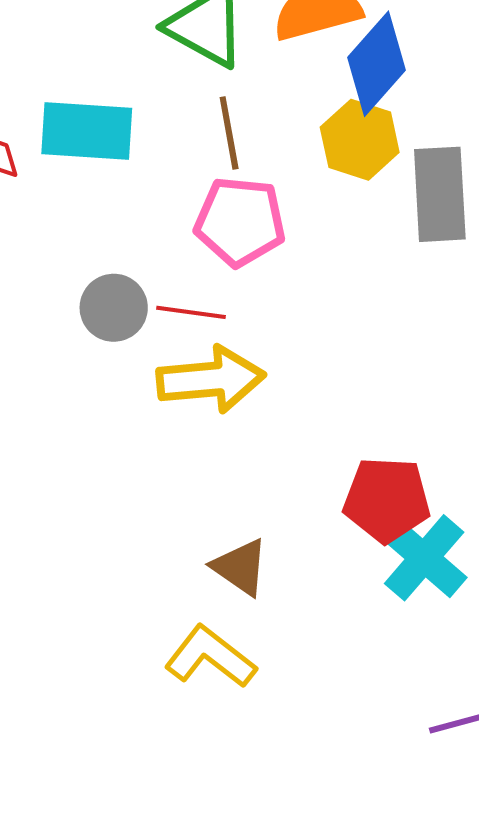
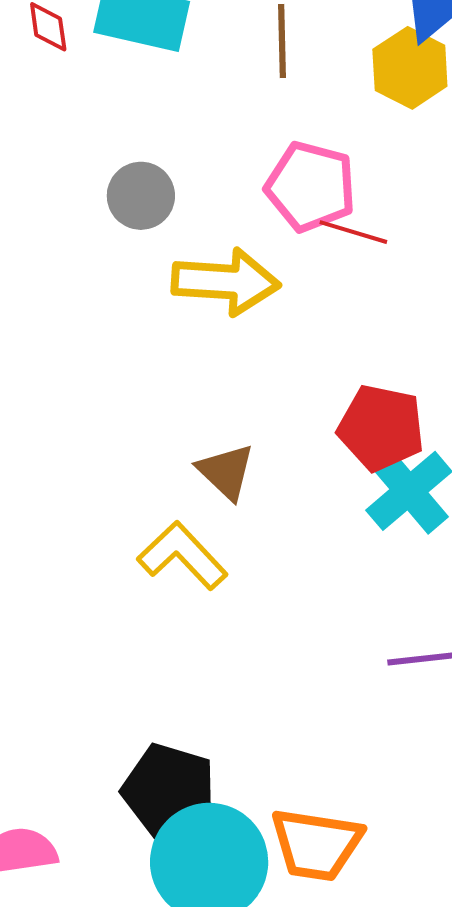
pink pentagon: (240, 222) -> (311, 187), moved
red line: (191, 312) -> (353, 232), moved

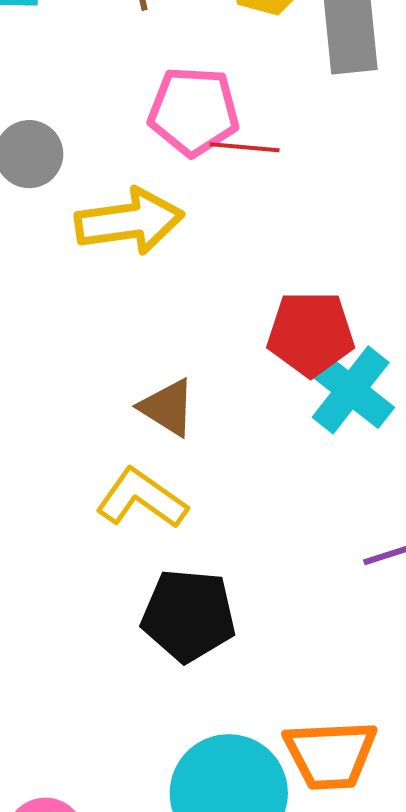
black pentagon: (169, 791) -> (189, 615), moved

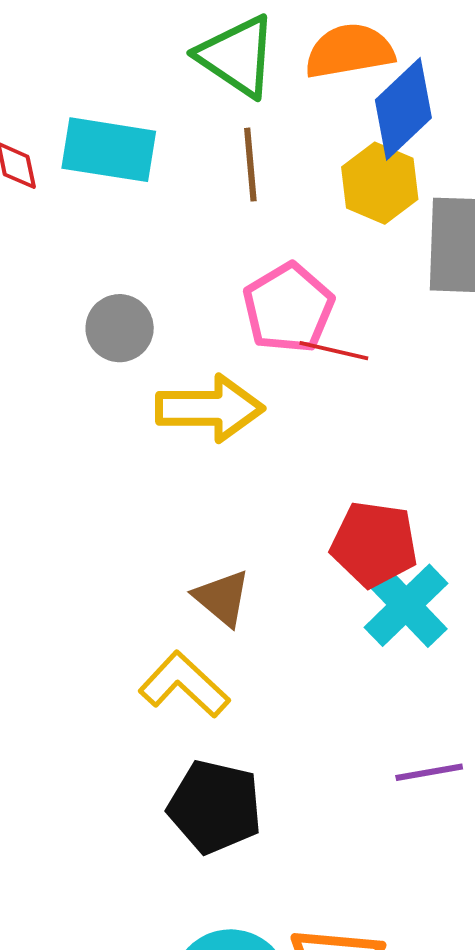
pink pentagon: (194, 111) -> (288, 308), turned 30

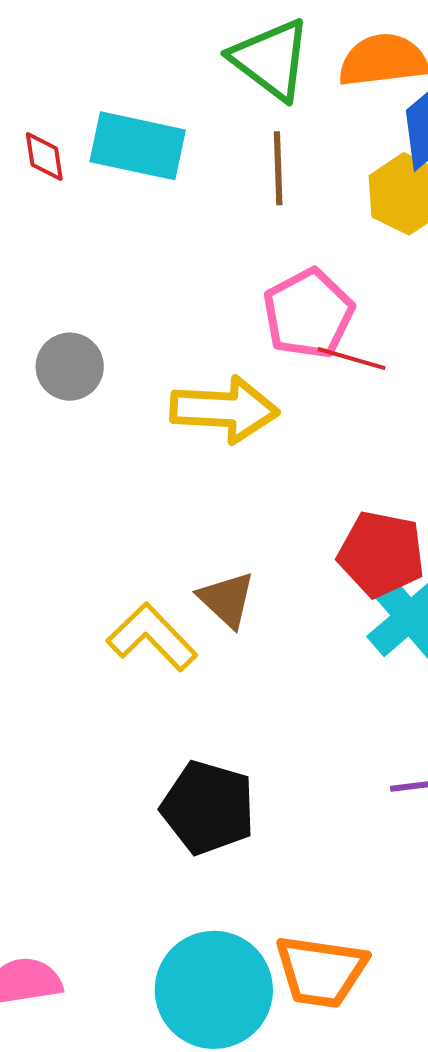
gray circle: (120, 328) -> (70, 367), moved
yellow L-shape: (184, 685) -> (152, 637), moved

